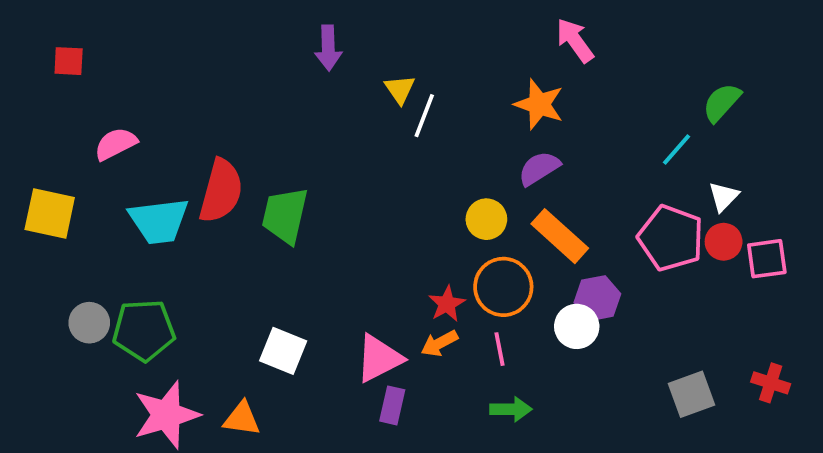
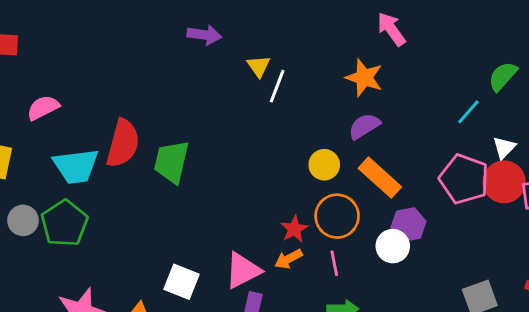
purple arrow: (328, 48) -> (204, 35), turned -80
red circle: (724, 242) -> (504, 182), size x1.5
gray circle: (89, 323) -> (23, 220), moved
green pentagon: (144, 330) -> (64, 223), moved, turned -30
white square: (283, 351) -> (181, 282), moved

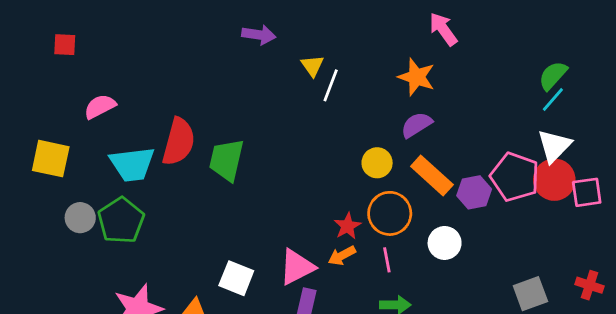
cyan line: (468, 112) -> (553, 99), moved
white triangle: (504, 148) -> (554, 146), size x1.5
purple hexagon: (408, 225) -> (474, 192), moved

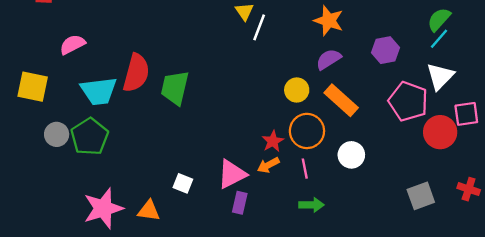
red circle: (554, 180) -> (440, 132), moved
purple hexagon: (474, 192) -> (385, 50), moved
white square: (236, 278) -> (183, 183), size x0.7

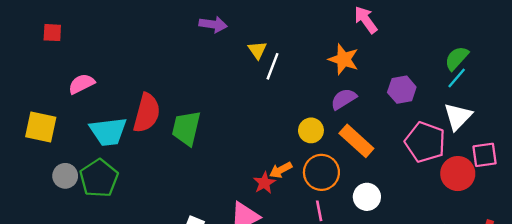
red star: (273, 141) -> (264, 183), moved
orange arrow: (268, 165) -> (281, 170), moved

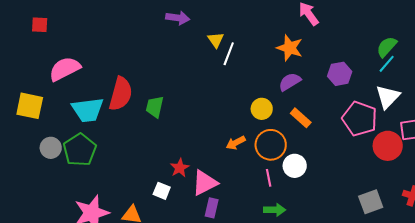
pink semicircle: (81, 84) -> (65, 69), size x1.4
green trapezoid: (186, 128) -> (155, 107), size x0.7
orange rectangle: (356, 141) -> (301, 118), size x0.7
red star: (264, 183) -> (180, 168), moved
white circle: (367, 197) -> (295, 166), moved

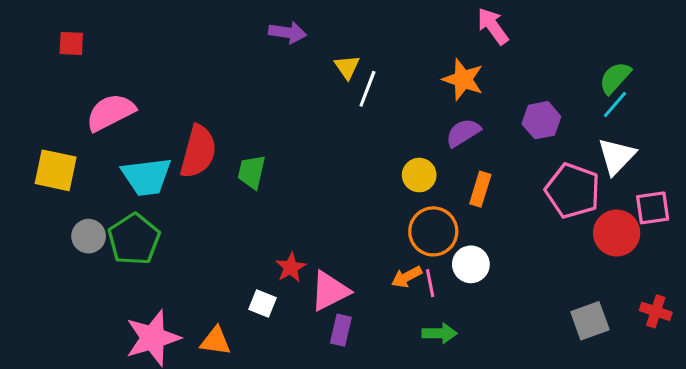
orange rectangle: (301, 118) -> (480, 189), turned 65
orange arrow: (236, 143) -> (407, 277), moved

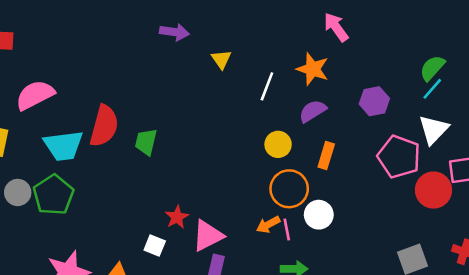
white line: (367, 89) -> (267, 86), moved

